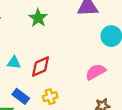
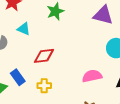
cyan triangle: (14, 63) -> (24, 29), moved

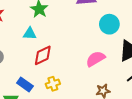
cyan triangle: (24, 29) -> (30, 34), moved

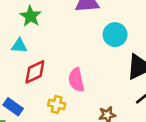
pink semicircle: (95, 59) -> (76, 80), moved, turned -72
yellow cross: (53, 84) -> (57, 105), moved, turned 32

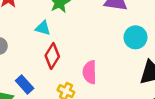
red diamond: (35, 72) -> (52, 56), turned -45

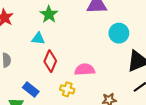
pink semicircle: (90, 72) -> (85, 70), turned 96

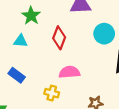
red diamond: (50, 61) -> (59, 38), moved
blue rectangle: (31, 90) -> (17, 75), moved

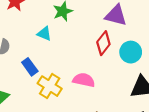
red diamond: (59, 38) -> (103, 43), moved
yellow cross: (52, 93) -> (50, 86), moved, size x1.5

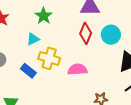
cyan triangle: (44, 34) -> (33, 39), turned -32
yellow cross: (50, 86) -> (49, 58), moved

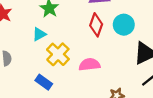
yellow cross: (49, 58) -> (58, 54), turned 30
blue rectangle: (28, 71) -> (44, 82), moved

